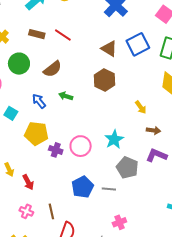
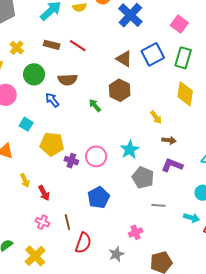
brown semicircle: (53, 69) -> (68, 80), turned 36
green arrow: (66, 96) -> (95, 105), moved, turned 32
blue arrow: (39, 101) -> (52, 100), moved
gray line: (109, 189) -> (158, 205), moved

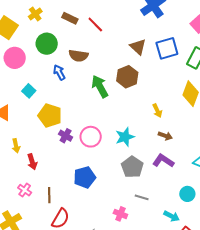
green arrow: (95, 105) -> (100, 86), size x1.6
pink cross: (136, 232) -> (120, 214), moved, turned 32

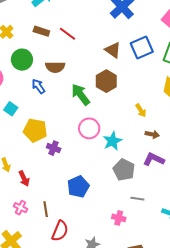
pink circle: (91, 137) -> (89, 128), moved

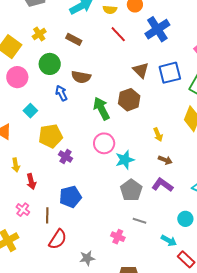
red line: (68, 34) -> (118, 34), moved
yellow pentagon: (35, 130) -> (51, 136), turned -30
blue pentagon: (78, 187) -> (70, 197), moved

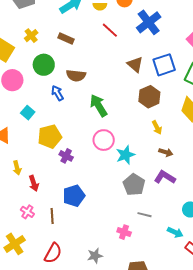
brown hexagon: (129, 100) -> (149, 97), moved
red semicircle: (58, 239) -> (53, 253), moved

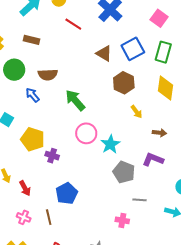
yellow pentagon: (50, 136) -> (33, 139), turned -30
brown arrow: (166, 152) -> (159, 133), moved

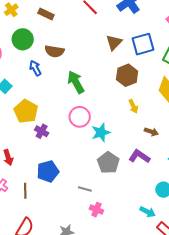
brown triangle: (104, 53) -> (114, 42), turned 30
gray line: (139, 200) -> (85, 189), moved

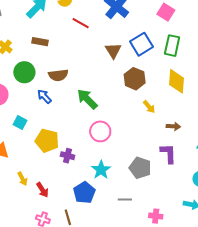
cyan star: (101, 133) -> (101, 170), moved
purple L-shape: (139, 156) -> (168, 153), turned 70
pink cross: (96, 210) -> (156, 216), moved

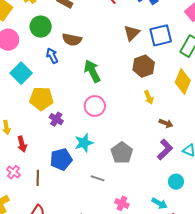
cyan square: (20, 123) -> (21, 73), size x1.5
yellow pentagon: (47, 141) -> (41, 99), turned -30
purple L-shape: (168, 153) -> (165, 149), moved, turned 30

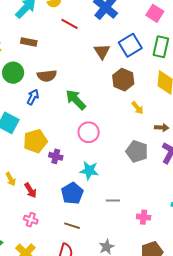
blue arrow: (52, 56) -> (33, 97), turned 70
cyan star: (84, 143) -> (89, 171), turned -30
gray pentagon: (122, 153) -> (137, 151), moved
brown line: (38, 178) -> (72, 226), moved, turned -56

